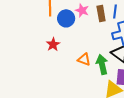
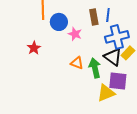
pink star: (82, 10) -> (75, 34), moved
red star: (53, 44) -> (34, 48), moved

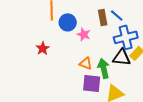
blue line: (108, 15) -> (117, 15), turned -56
black triangle: (113, 57) -> (122, 57), turned -30
purple square: (118, 81) -> (92, 83), moved

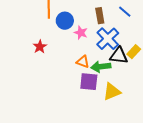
blue line: (117, 15) -> (125, 12), moved
blue cross: (126, 37) -> (108, 39), moved, turned -30
green arrow: (104, 68) -> (101, 67), turned -84

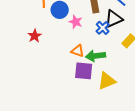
blue cross: (108, 39) -> (103, 28), size x0.6
black triangle: (119, 56) -> (114, 19), moved, turned -30

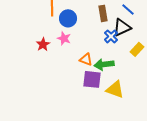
pink star: (76, 22) -> (64, 38), moved
yellow triangle: (107, 81) -> (115, 89), turned 42

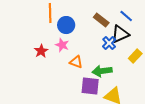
brown rectangle: (103, 13) -> (101, 20), turned -42
orange triangle: (86, 59) -> (76, 62), moved

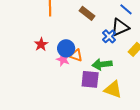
brown rectangle: (101, 20) -> (87, 13), moved
blue circle: (66, 25) -> (66, 48), moved
pink star: (62, 45) -> (63, 59), moved

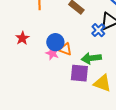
red star: (41, 44) -> (22, 38), moved

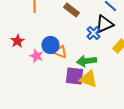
pink star: (52, 53) -> (36, 56), moved
yellow triangle: (102, 83) -> (88, 79), moved

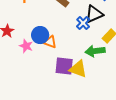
green arrow: (86, 61) -> (95, 51), moved

